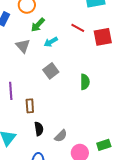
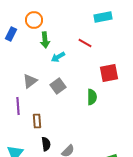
green arrow: (38, 25) -> (45, 40), turned -49
red square: (103, 37) -> (109, 73), moved
gray triangle: (23, 46) -> (30, 81), moved, turned 35

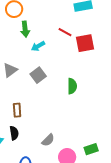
red square: (109, 73) -> (85, 43), moved
black semicircle: (46, 144) -> (14, 133), moved

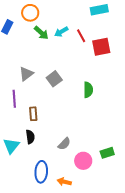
green arrow: (25, 29) -> (41, 33), turned -42
red line: (65, 32) -> (81, 36), turned 32
cyan arrow: (38, 46) -> (61, 32), moved

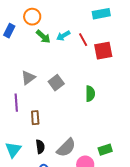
black semicircle: (30, 137) -> (40, 147), moved
gray semicircle: (64, 144) -> (66, 148), size x1.5
green rectangle: (107, 153) -> (105, 150), moved

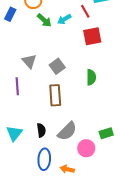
red line: (83, 40) -> (85, 11), moved
red square: (103, 51) -> (92, 36), moved
gray triangle: (28, 78) -> (29, 61), turned -35
brown rectangle: (35, 118) -> (55, 95), moved, size x1.5

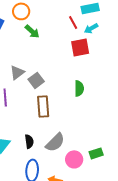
cyan arrow: (64, 19) -> (91, 28), moved
gray triangle: (29, 61) -> (17, 72), turned 35
gray square: (57, 66) -> (36, 80), moved
green rectangle: (106, 133) -> (96, 153), moved

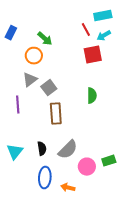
orange circle: (21, 11) -> (34, 56), moved

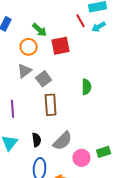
red square: (93, 55) -> (61, 46), moved
purple line: (18, 105) -> (13, 109), moved

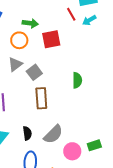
green arrow: (40, 30) -> (30, 23), turned -35

